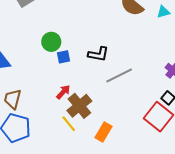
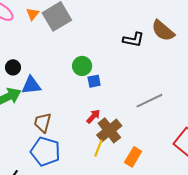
black L-shape: (98, 54) -> (133, 40), moved
yellow line: (69, 124) -> (98, 148), turned 60

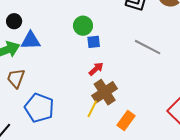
gray line: (149, 101) -> (148, 47), moved, turned 48
red arrow: (93, 116) -> (96, 69), moved
brown trapezoid: (43, 123) -> (16, 78), moved

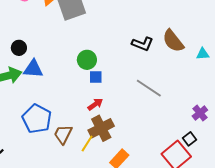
brown trapezoid: (16, 78) -> (63, 134), moved
blue pentagon: (39, 108) -> (37, 119), moved

